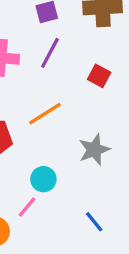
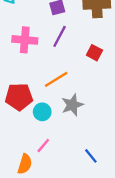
gray star: (94, 150) -> (72, 105), moved
cyan circle: (43, 179) -> (42, 112), moved

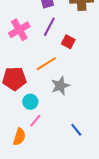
pink cross: (25, 40) -> (19, 30), turned -35
red square: (94, 53) -> (68, 42), moved
cyan circle: (42, 112) -> (30, 102), moved

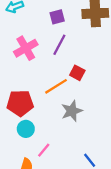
red square: (68, 42) -> (77, 73), moved
cyan circle: (30, 102) -> (26, 129), moved

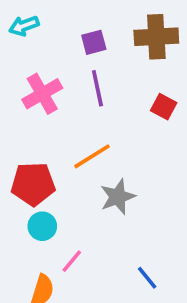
purple line: (59, 45) -> (97, 88), turned -40
red square: (77, 73) -> (164, 107), moved

